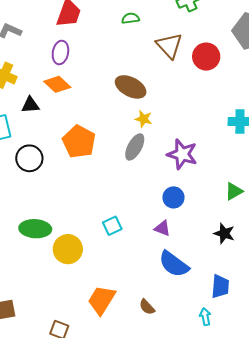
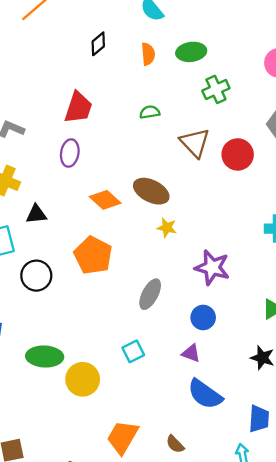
orange diamond: (57, 84) -> (105, 200), moved
gray ellipse: (135, 147) -> (150, 294), moved

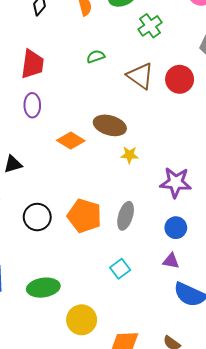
orange pentagon: (93, 255) -> (84, 216), moved
black circle: (36, 276) -> (37, 217), moved
yellow circle: (83, 379) -> (82, 320), moved

